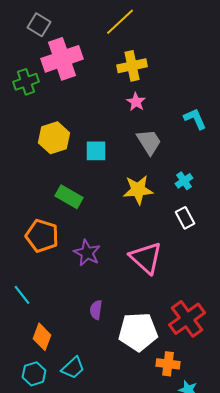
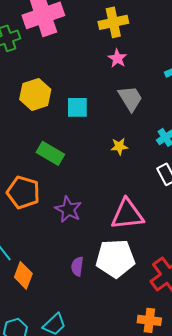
yellow star: (138, 190) -> (119, 146), size x0.6
pink triangle: (146, 258) -> (127, 214), turned -48
white pentagon: (138, 332) -> (115, 258), moved
orange diamond: (42, 337) -> (23, 275), moved

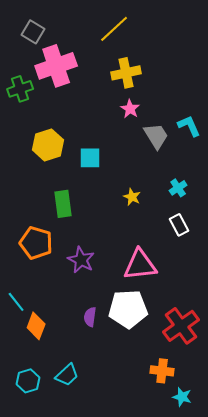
gray trapezoid: (130, 98) -> (156, 136), moved
yellow star: (119, 146) -> (132, 197), turned 30
green rectangle: (50, 153) -> (63, 204), turned 52

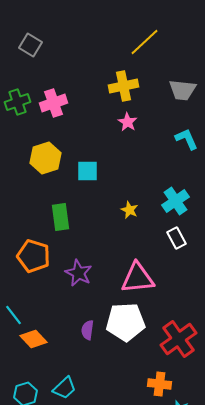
yellow line: (114, 29) -> (144, 42), moved
pink cross: (56, 66) -> (54, 103), moved, size x0.7
gray trapezoid: (156, 136) -> (182, 90), moved, turned 128
cyan cross: (178, 188) -> (176, 201), size x1.5
orange diamond: (36, 326) -> (34, 339), turned -64

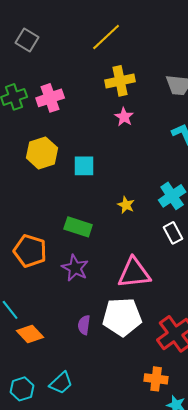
yellow line: (144, 42) -> (106, 37), moved
green rectangle: (60, 217) -> (78, 227), moved, turned -64

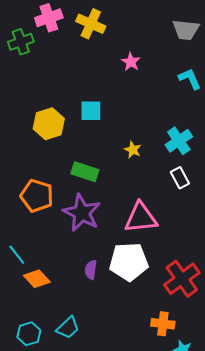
yellow cross: (120, 81) -> (91, 24), moved, turned 36
pink cross: (50, 98) -> (49, 18), moved
yellow hexagon: (42, 153) -> (49, 124), moved
purple star: (75, 268) -> (82, 213), size x1.4

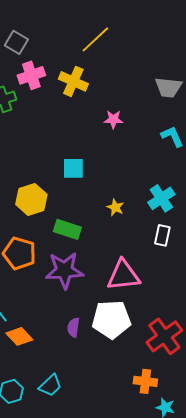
pink star: (131, 62) -> (113, 119), turned -30
yellow hexagon: (49, 124) -> (31, 199), moved
white rectangle: (180, 178) -> (162, 235), turned 40
purple star: (82, 213) -> (64, 270), turned -30

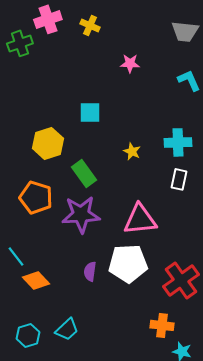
yellow cross: (73, 81) -> (90, 25), size x0.7
cyan cross: (161, 198) -> (178, 142), turned 32
green rectangle: (67, 229) -> (84, 173), turned 36

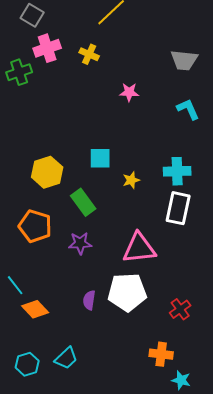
cyan square: (90, 112) -> (100, 158), moved
yellow star: (132, 151) -> (131, 180), turned 30
white rectangle: (179, 179) -> (178, 208), size x1.5
purple star: (81, 214) -> (80, 243), size x0.6
red cross: (181, 280) -> (180, 309), size x0.6

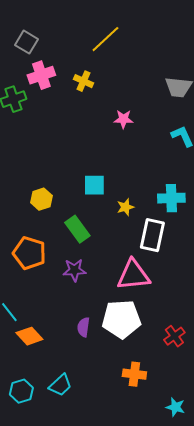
yellow hexagon: (47, 172) -> (41, 199), size x0.7
white rectangle: (178, 208) -> (152, 235), moved
orange cross: (161, 354) -> (134, 374), moved

